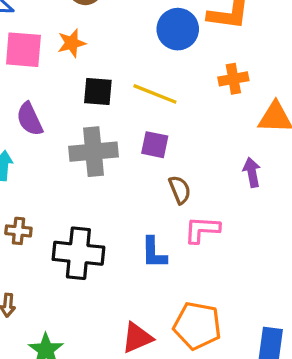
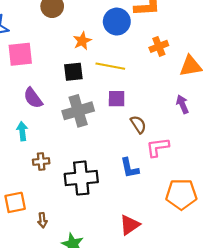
orange star: (72, 43) -> (82, 41), moved
brown cross: (18, 231) -> (41, 161), moved
orange pentagon: (197, 326) -> (181, 194), moved

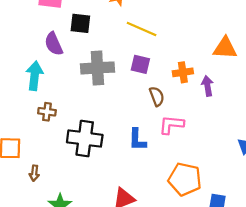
orange cross: (159, 46) -> (183, 72), moved
black square: (73, 72) -> (80, 23), moved
cyan arrow: (22, 131) -> (35, 76), size x1.4

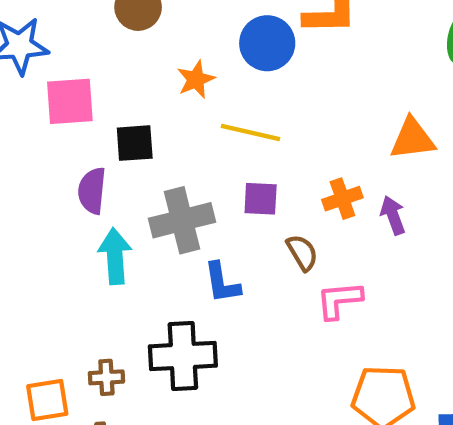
purple semicircle: (54, 44) -> (92, 191), turned 40
cyan arrow: (35, 76) -> (115, 256), moved
brown cross: (47, 112) -> (106, 377), moved
blue L-shape: (137, 140) -> (222, 283), moved

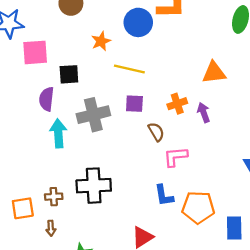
blue L-shape: (222, 283) -> (164, 196), moved

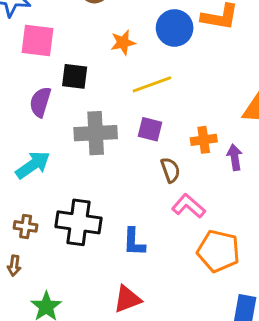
yellow line: (129, 69) -> (152, 84), turned -44
cyan arrow: (58, 133) -> (33, 165), moved, turned 48
pink L-shape: (175, 157) -> (188, 206), turned 35
blue L-shape: (164, 196) -> (134, 242), moved
orange pentagon: (198, 207) -> (218, 251), moved

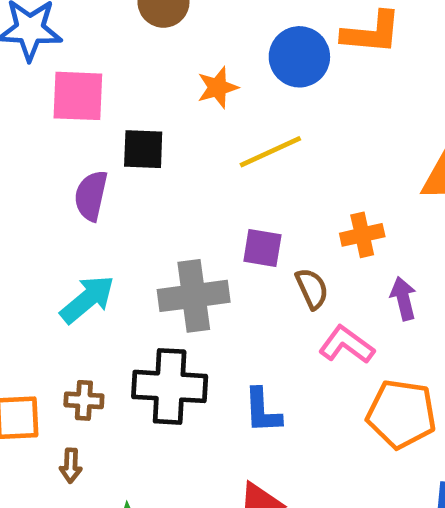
purple square: (150, 129) -> (262, 248), moved
gray cross: (96, 133) -> (194, 296), moved
purple arrow: (235, 157) -> (403, 299), moved

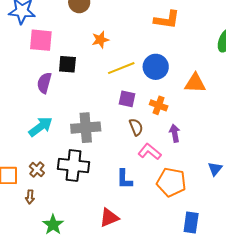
blue circle: (299, 57) -> (156, 67), moved
orange cross: (362, 235) -> (159, 105), turned 30
purple square: (262, 248) -> (127, 99), moved
brown cross: (84, 400) -> (37, 170), turned 35
blue L-shape: (263, 411) -> (124, 179), moved

